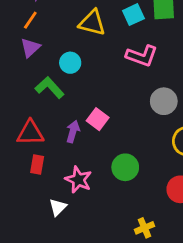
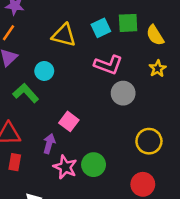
gray circle: (164, 101) -> (123, 93), moved
purple arrow: (73, 132) -> (49, 144), moved
pink star: (78, 180) -> (65, 167), moved

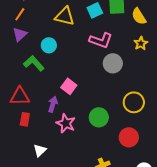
green circle: (94, 165) -> (99, 117), moved

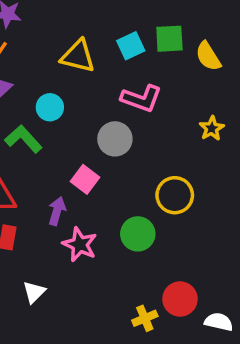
yellow star: (141, 43) -> (212, 128), moved
gray circle: (113, 63) -> (115, 139), moved
yellow circle: (134, 102) -> (175, 195), moved
red circle: (129, 137) -> (180, 299), moved

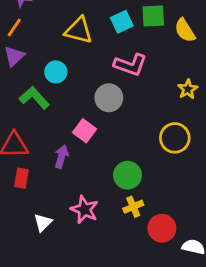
yellow circle: (175, 195) -> (175, 138), moved
pink star: (80, 244) -> (84, 210), moved
yellow cross: (145, 318) -> (133, 207), moved

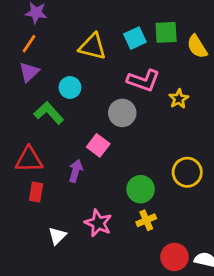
yellow star: (188, 89) -> (179, 99), moved
yellow circle: (175, 138) -> (187, 172), moved
red circle: (162, 228) -> (174, 257), moved

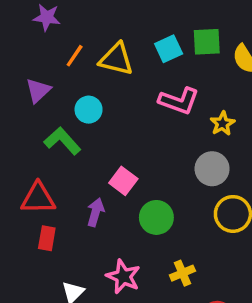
orange line: (29, 44) -> (75, 56), moved
gray circle: (122, 113) -> (212, 169), moved
green circle: (141, 189) -> (156, 217), moved

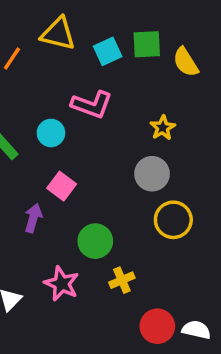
yellow triangle: (116, 59) -> (58, 34), moved
pink L-shape: (179, 101) -> (92, 105), moved
cyan circle: (89, 110) -> (51, 133), moved
green circle: (156, 217) -> (95, 241), moved

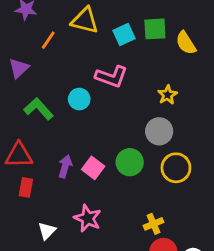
pink square: (62, 186) -> (93, 168), moved
green circle: (95, 241) -> (130, 162), moved
yellow cross: (122, 280) -> (154, 224), moved

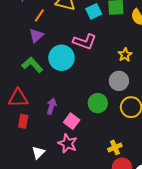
purple triangle: (19, 68) -> (36, 36), moved
cyan circle: (79, 99) -> (61, 58), size x1.6
pink square: (93, 168) -> (72, 121), moved

